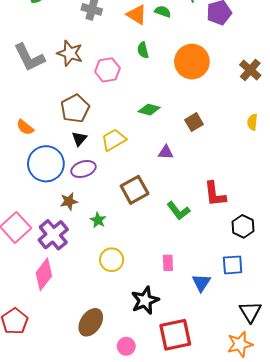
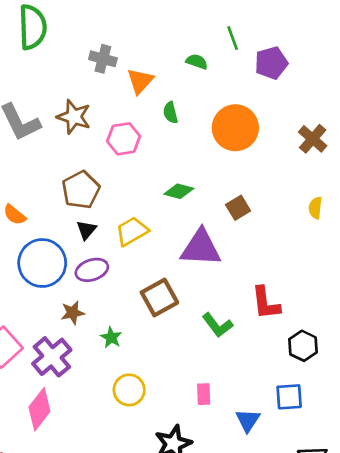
orange triangle: (137, 15) -> (140, 81), moved, turned 40
purple triangle: (166, 152) -> (201, 248), size x2.0

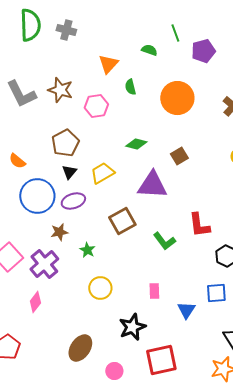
gray cross: (103, 59) -> (66, 30), moved
pink diamond: (39, 409) -> (35, 302), size x0.7

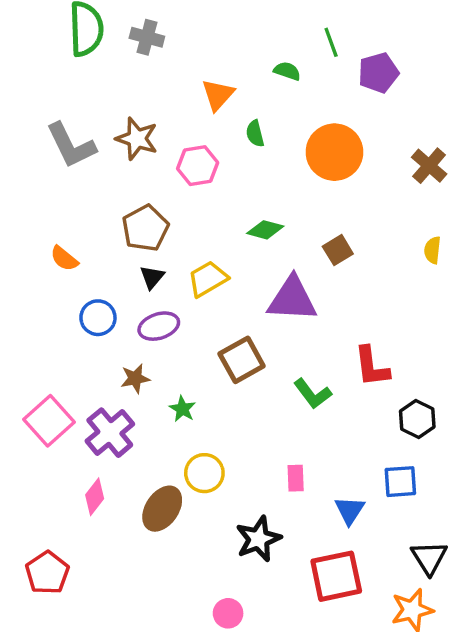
blue circle: (37, 196) -> (98, 318), size x0.6
brown ellipse: (80, 348) -> (162, 509), moved
red square: (161, 360) -> (336, 576), moved

